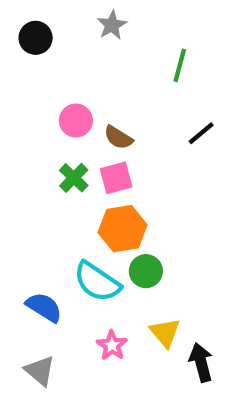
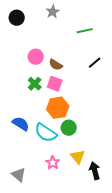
green line: (180, 65) -> (85, 31), turned 63
pink square: (116, 178) -> (55, 84), turned 35
blue semicircle: (44, 307) -> (21, 124), moved

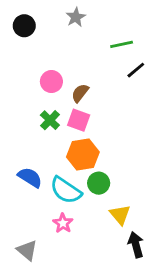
black line: (95, 63) -> (136, 70), moved
brown semicircle: (56, 65) -> (80, 93), turned 96
yellow triangle: (78, 157) -> (120, 215), moved
pink star: (53, 163) -> (63, 223), moved

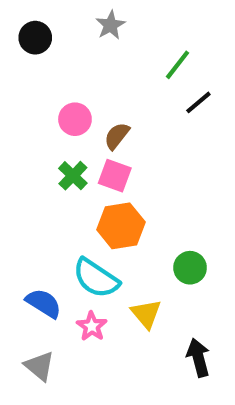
green line: (122, 44) -> (177, 65), turned -40
blue semicircle: (30, 177) -> (44, 303), moved
green circle: (99, 183) -> (190, 268), moved
yellow triangle: (120, 215) -> (146, 314), moved

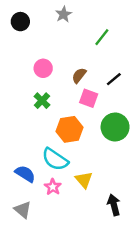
black line: (198, 102) -> (114, 79), moved
brown semicircle: (117, 136) -> (79, 75), moved
pink square: (115, 176) -> (89, 98), moved
green circle: (190, 268) -> (115, 127), moved, size x1.5

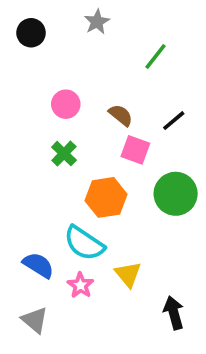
brown semicircle: (79, 75) -> (121, 115), turned 91

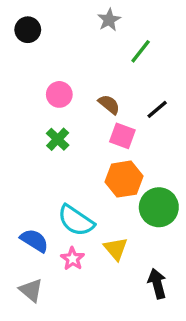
gray star: (97, 22) -> (109, 20), moved
green circle: (176, 194) -> (159, 207), moved
orange hexagon: (106, 197) -> (124, 179), moved

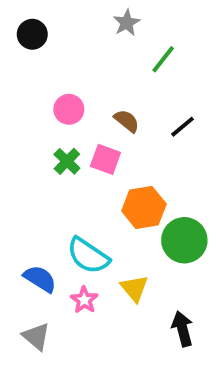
pink square: (122, 136) -> (105, 159), moved

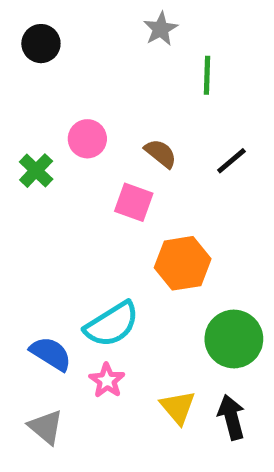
green line: (163, 59) -> (207, 75), turned -36
green cross: (67, 161) -> (36, 171), moved
green circle: (184, 240) -> (234, 339), moved
cyan semicircle: (88, 256) -> (112, 324), turned -66
yellow triangle: (134, 288) -> (178, 407), moved

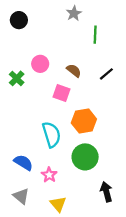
cyan semicircle: (112, 324) -> (51, 134), moved, turned -75
green circle: (234, 339) -> (85, 157), moved
yellow triangle: (178, 407) -> (58, 204), moved

